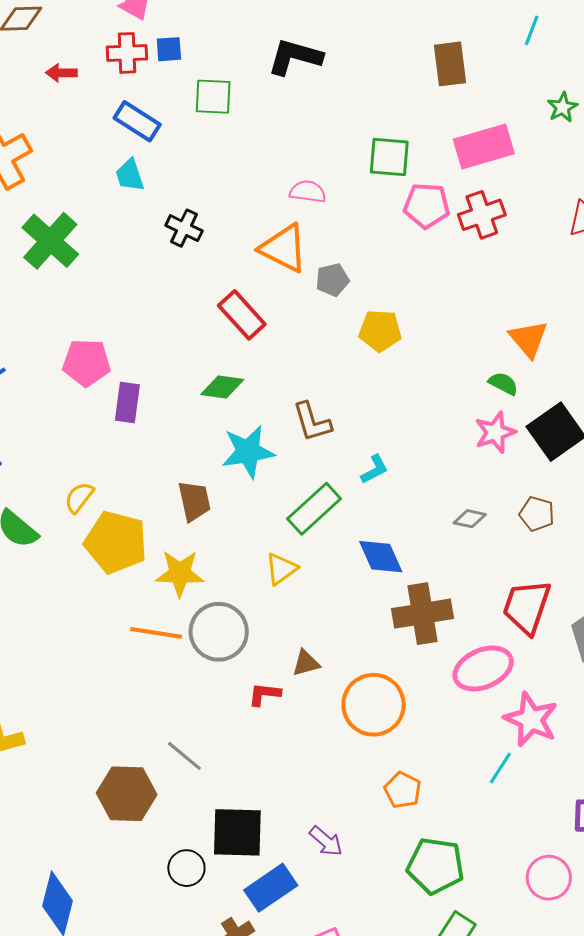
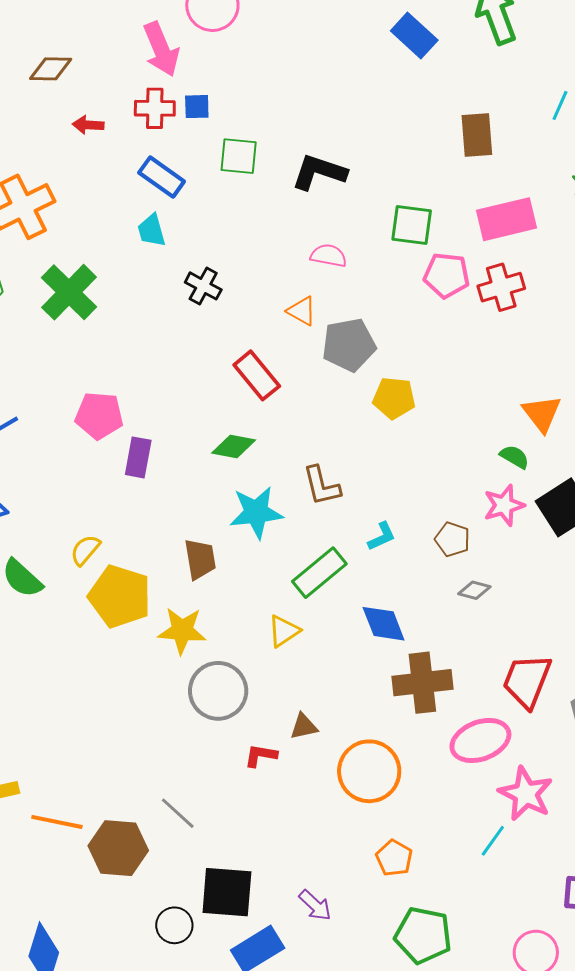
black L-shape: (295, 57) -> (319, 172), moved
orange triangle: (284, 248) -> (302, 311), size x0.6
gray pentagon: (332, 280) -> (349, 345), size x1.6
brown pentagon: (537, 514) -> (452, 539), moved
orange line: (156, 633) -> (57, 822), moved

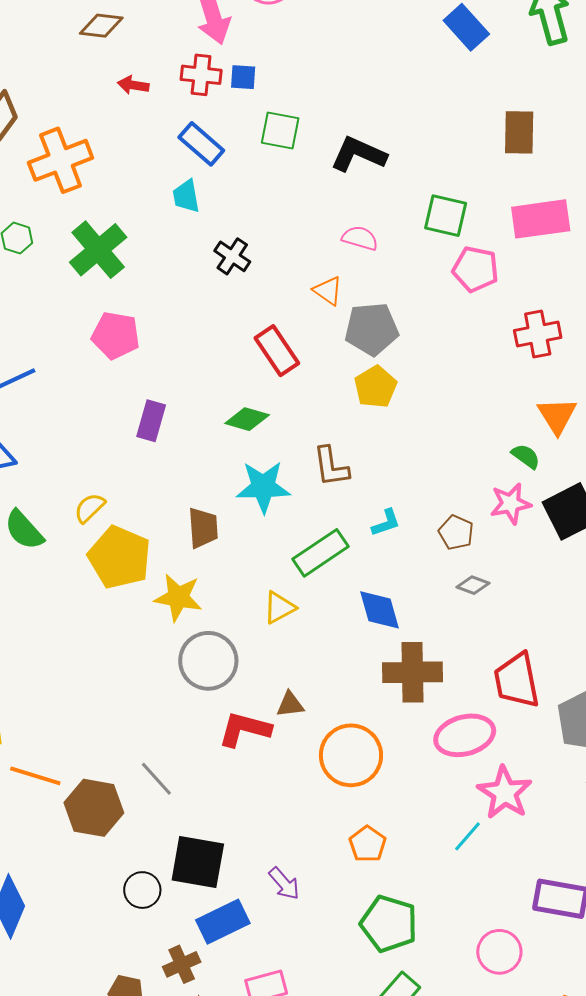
red cross: (501, 287) -> (538, 334), moved
yellow pentagon: (394, 398) -> (376, 387), moved, turned 30
pink pentagon: (99, 416) -> (116, 335), moved
red trapezoid: (527, 681) -> (517, 680), turned -38
red L-shape: (261, 755) -> (245, 729), size x1.6

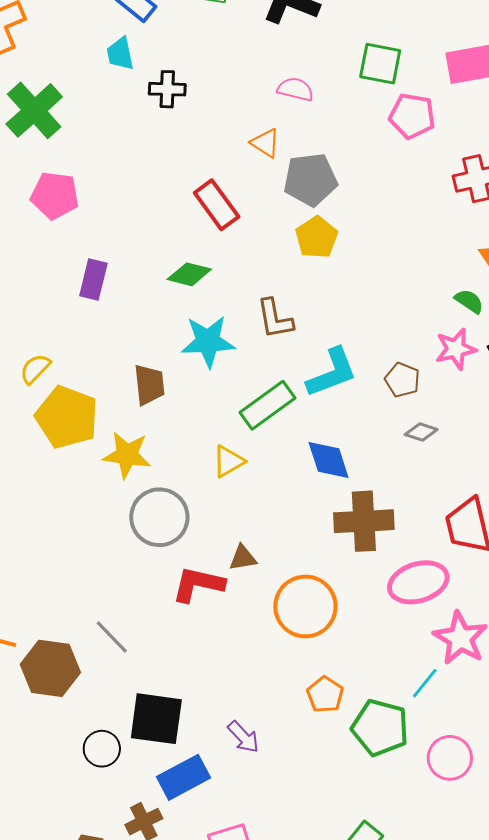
black cross: (232, 256) -> (167, 89), moved, turned -30
cyan L-shape: (386, 523) -> (332, 373), size x1.8
green pentagon: (389, 924) -> (380, 728), moved
pink circle: (499, 952) -> (450, 758), moved

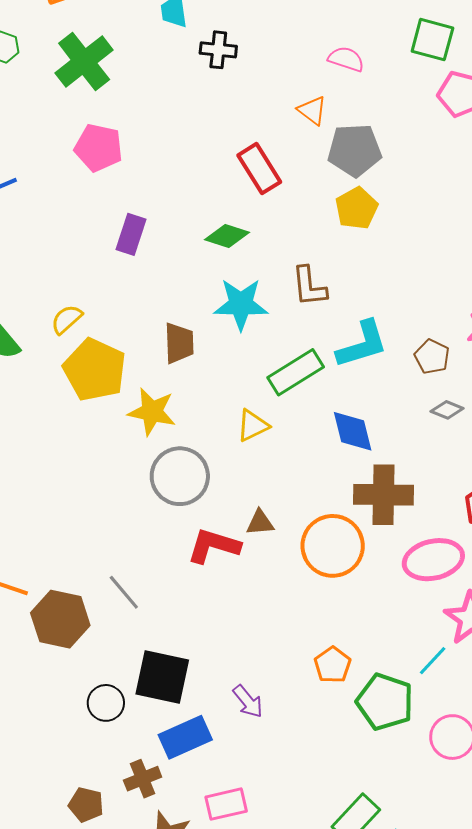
orange circle: (305, 606) -> (333, 546), moved

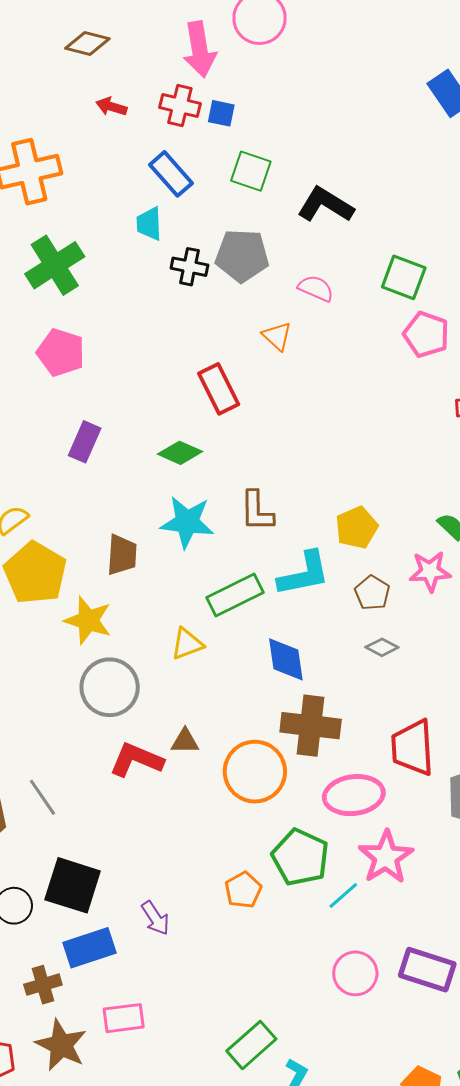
gray pentagon: (355, 150) -> (242, 256), moved
yellow pentagon: (357, 208) -> (357, 528), moved
green pentagon: (385, 702) -> (300, 857), moved

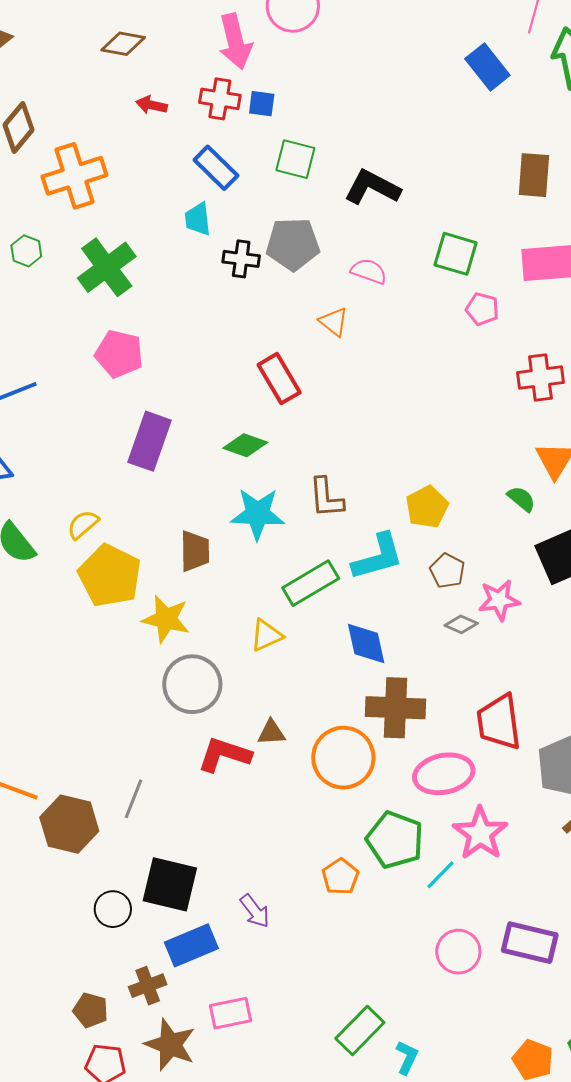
pink pentagon: (426, 334) -> (482, 309), size x0.7
purple rectangle: (85, 442) -> (149, 441), size x1.4
pink star: (430, 571) -> (499, 600), moved
gray line: (42, 797) -> (133, 799), turned 60

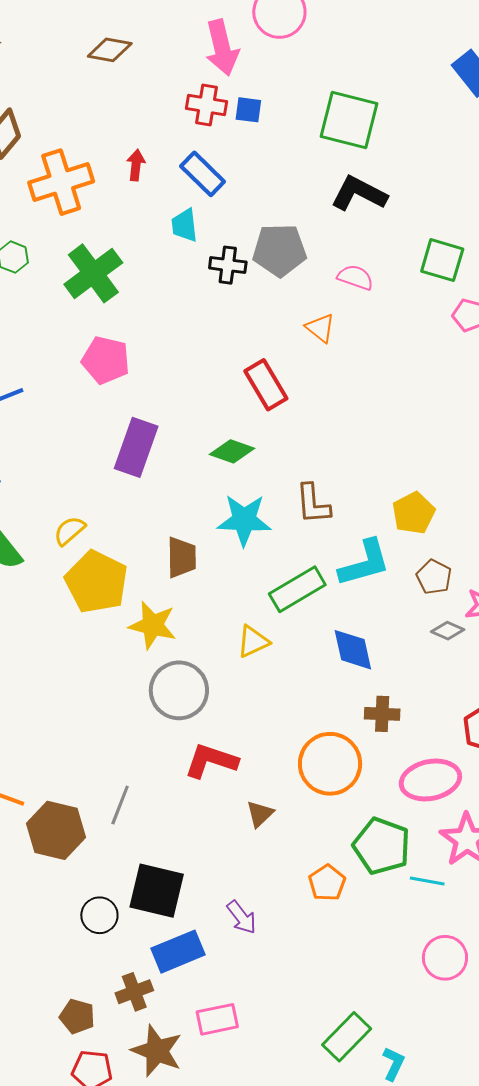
red arrow: (152, 105) -> (136, 165), moved, turned 84
green square: (295, 159) -> (349, 120), moved, size x1.5
brown cross: (396, 708) -> (382, 714), size x0.6
brown triangle: (271, 733) -> (260, 814), moved, turned -40
cyan line: (441, 875) -> (427, 881), turned 56

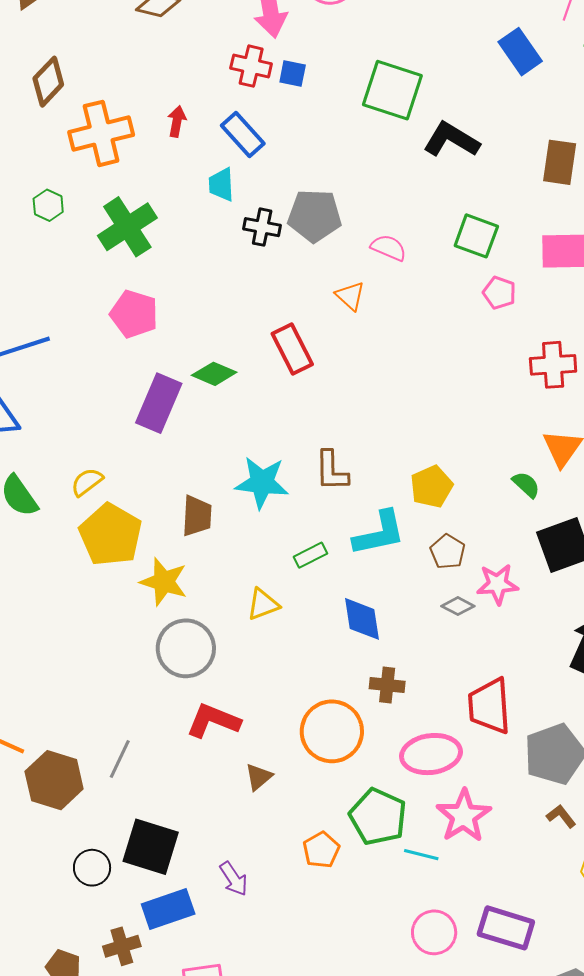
black L-shape: (359, 193) -> (451, 140), moved
green diamond: (232, 451) -> (214, 374), moved
green rectangle: (297, 589) -> (310, 555), size x0.6

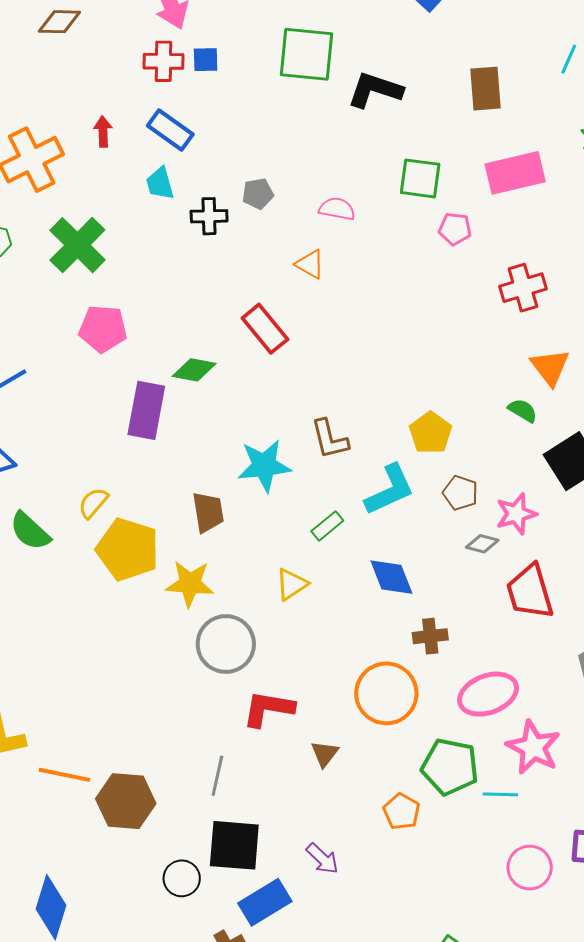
gray pentagon: (315, 216) -> (258, 194), size x0.6
red trapezoid: (489, 706) -> (530, 592), moved
gray line: (120, 759) -> (217, 776), moved

